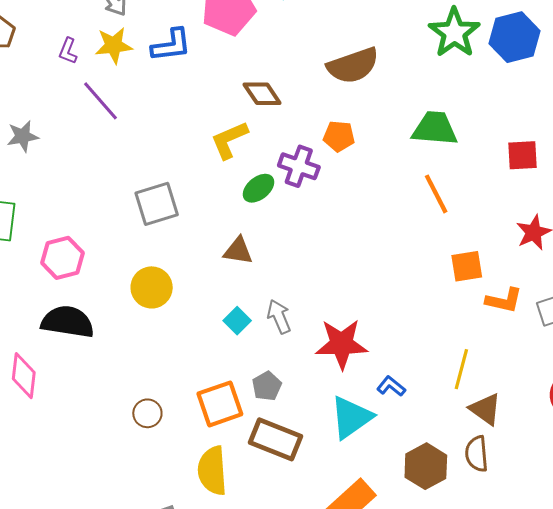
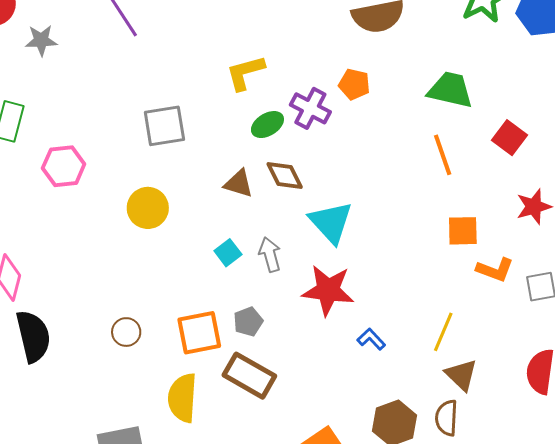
brown diamond: (262, 94) -> (285, 175), moved
red square: (522, 155) -> (510, 138), moved, turned 32
black semicircle: (68, 322) -> (33, 336), moved, turned 60
cyan triangle: (351, 417) -> (331, 222), moved, turned -45

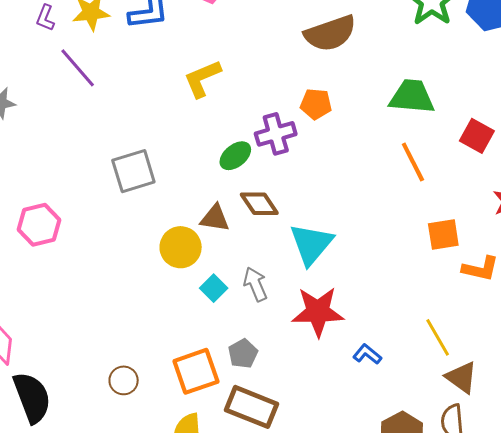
yellow L-shape: (245, 73) -> (202, 79), moved
purple cross: (310, 108) -> (276, 134), turned -36
yellow circle: (148, 208) -> (181, 247), moved
cyan triangle: (331, 222) -> (311, 244), turned 30
yellow line: (443, 332) -> (438, 337), turned -45

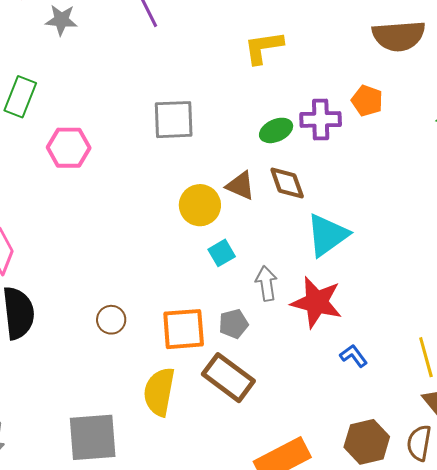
gray arrow: (255, 284) -> (266, 283), moved

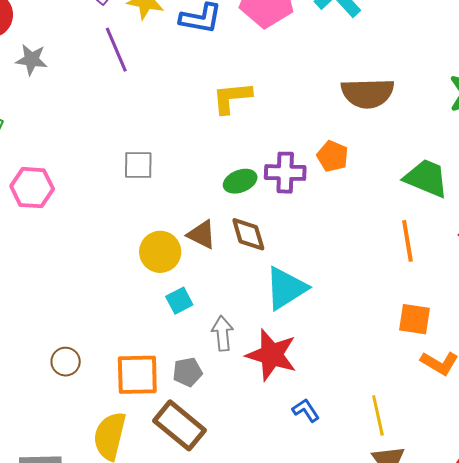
gray square: (174, 120) -> (138, 165), size x0.7

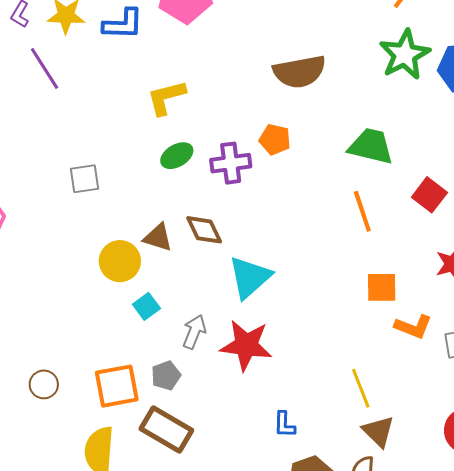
green ellipse: (240, 181) -> (177, 156), moved
gray arrow: (222, 333) -> (194, 332), turned 36
blue L-shape: (306, 410) -> (284, 425), moved, turned -136

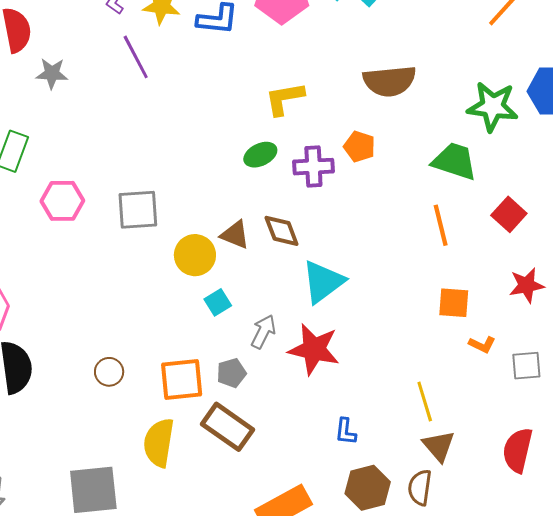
green star: (405, 55) -> (493, 106), moved, turned 30
yellow L-shape: (166, 98) -> (285, 99), moved
gray square: (85, 179) -> (138, 210), moved, size x1.4
orange L-shape: (413, 327) -> (482, 345), size x0.7

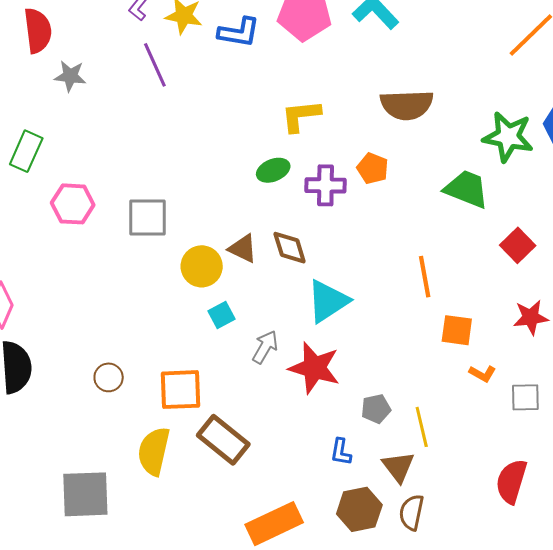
orange line: (441, 225) -> (425, 277), moved
gray pentagon: (231, 373) -> (376, 409), moved
brown triangle: (439, 446) -> (398, 467), moved

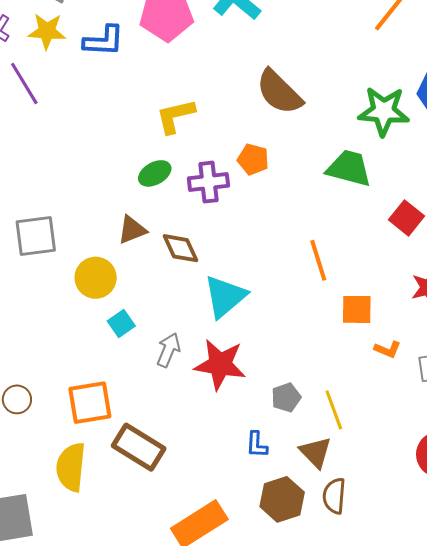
brown semicircle: (407, 105) -> (279, 92), turned 54
brown triangle: (243, 248) -> (132, 230), moved, turned -40

